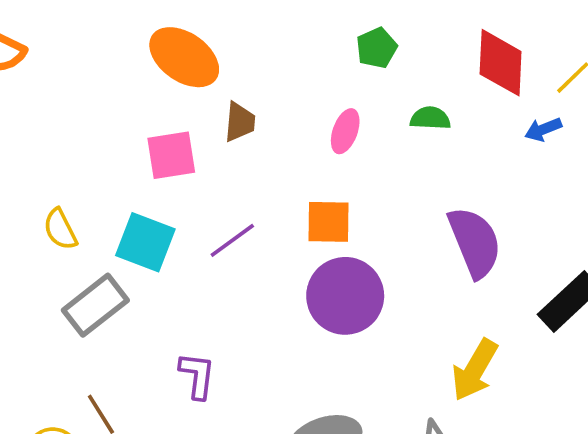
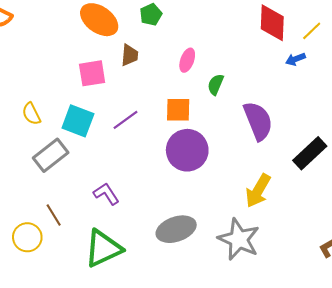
green pentagon: (377, 48) -> (151, 15), moved
green semicircle: (430, 118) -> (216, 84), moved, turned -70
purple L-shape: (197, 375) -> (106, 194), turned -40

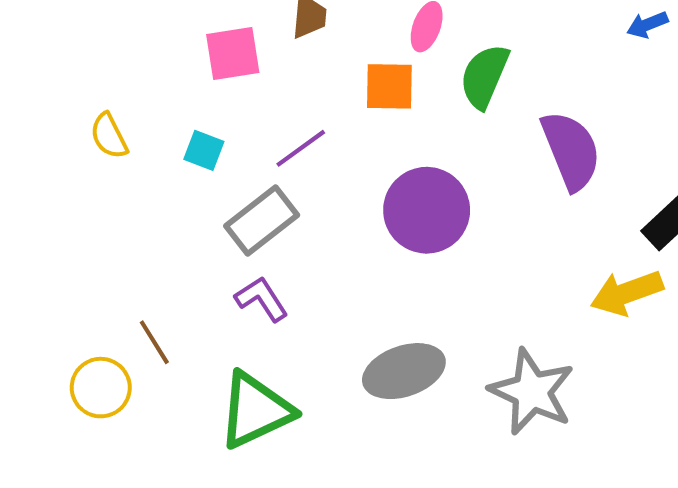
green semicircle: (216, 84) -> (484, 76), size x1.5
orange square: (178, 110) -> (389, 86), moved
cyan square: (78, 121) -> (204, 150), size x0.6
gray rectangle: (51, 155) -> (262, 221), moved
yellow arrow: (258, 191) -> (627, 293), moved, turned 40

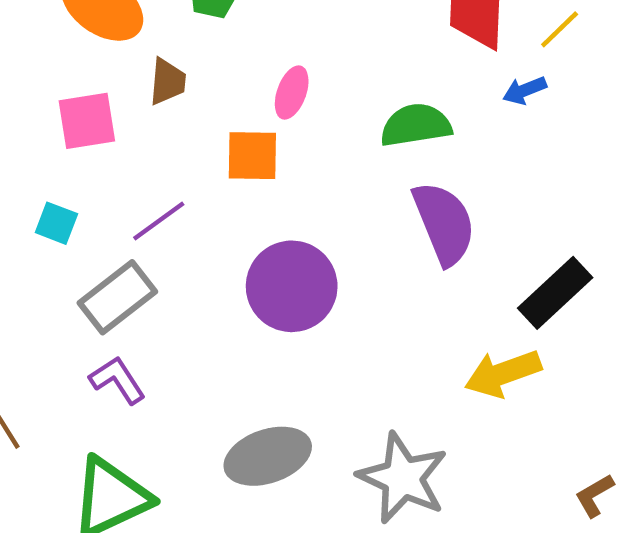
green semicircle: (484, 76) -> (416, 125), moved, turned 58

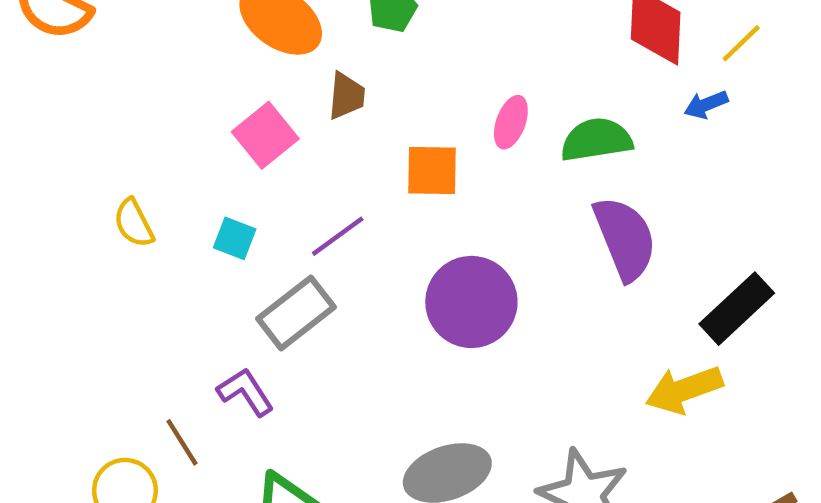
pink ellipse: (292, 93) -> (511, 122), moved
pink square: (87, 121) -> (265, 135), turned -30
purple L-shape: (117, 380) -> (246, 392), moved

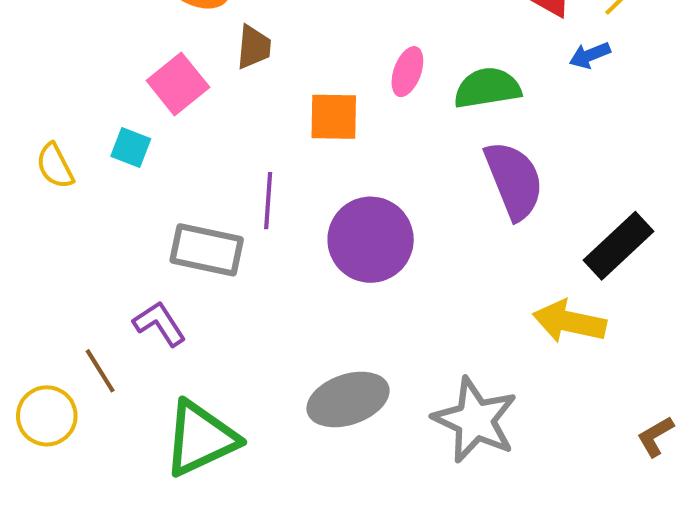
purple line: (338, 236) -> (268, 201), moved, turned -50
cyan square: (235, 238) -> (131, 147), moved
gray rectangle: (296, 313) -> (207, 250), turned 50
yellow arrow: (684, 390) -> (569, 322), turned 32

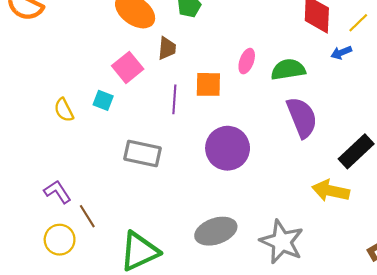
purple line: (268, 201) -> (174, 99), moved
purple L-shape: (159, 324) -> (57, 192), moved

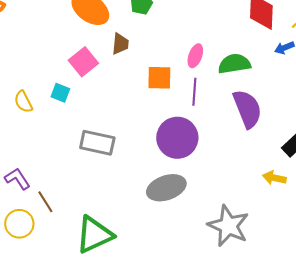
purple line: (174, 99) -> (194, 92), moved
yellow arrow: (331, 191) -> (274, 178), size x0.7
gray ellipse: (216, 231) -> (166, 188), moved

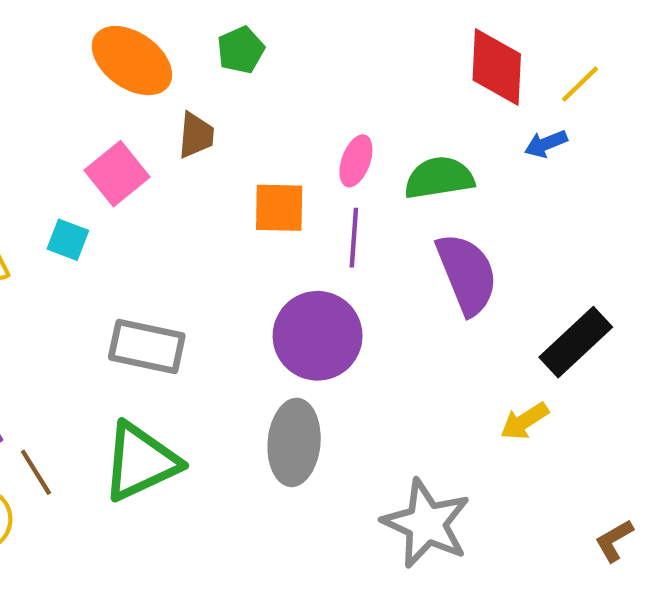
yellow arrow: (274, 178) -> (524, 421), turned -45
gray ellipse: (166, 188) -> (294, 442), turned -66
green triangle: (94, 235) -> (140, 462), moved

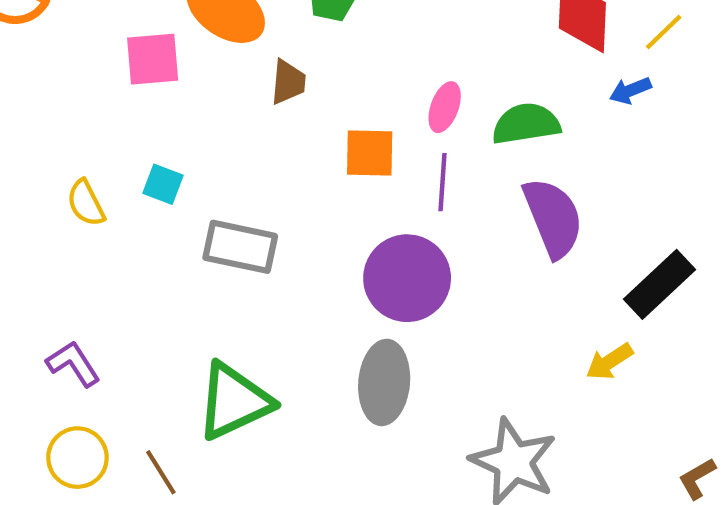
pink square: (117, 174) -> (153, 59), moved, turned 34
gray rectangle: (147, 346) -> (240, 247), moved
brown line: (36, 472) -> (161, 472), moved

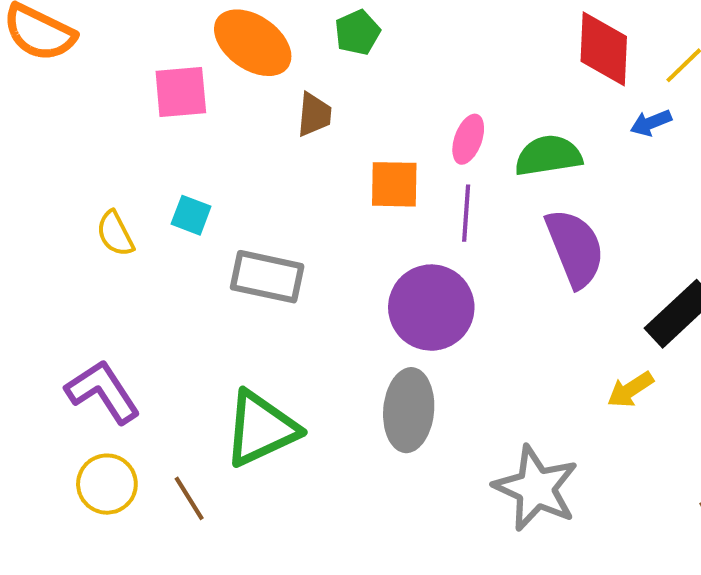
purple L-shape: (73, 364) -> (103, 392), size x1.4

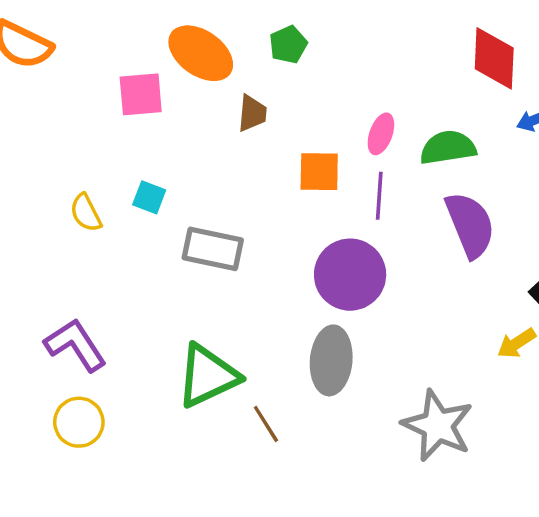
brown line: (189, 498) -> (266, 424), moved

